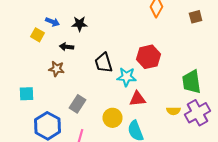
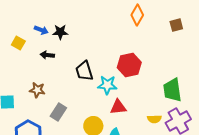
blue arrow: (52, 22) -> (41, 30), moved
brown star: (56, 69) -> (37, 90), moved

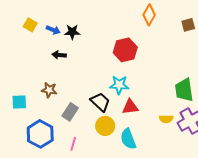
yellow square: (18, 43) -> (30, 25), moved
red hexagon: (129, 65) -> (125, 50), moved
black trapezoid: (84, 71) -> (100, 102), moved, turned 150

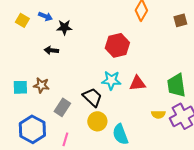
blue arrow: (53, 30) -> (45, 16), moved
cyan square: (19, 102) -> (20, 87), moved
red triangle: (130, 107) -> (137, 83), moved

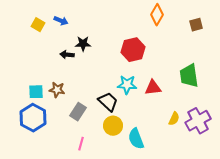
black star: (64, 27) -> (83, 44), moved
green trapezoid: (176, 85) -> (189, 76), moved
yellow semicircle: (158, 114) -> (174, 119), turned -64
blue hexagon: (32, 129) -> (33, 118), moved

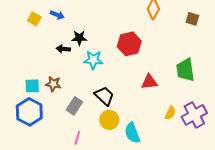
brown square: (196, 25) -> (192, 19), turned 32
cyan star: (127, 85) -> (93, 60), moved

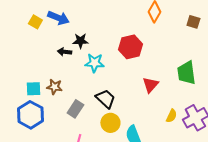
blue arrow: (57, 15) -> (58, 18), size x1.5
red triangle: (149, 82) -> (150, 85), turned -42

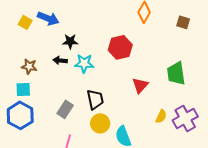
black arrow: (64, 52) -> (60, 60), moved
brown star: (54, 87) -> (29, 66), moved
black trapezoid: (105, 99) -> (95, 99), turned 35

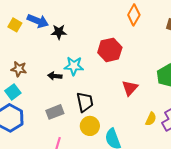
black star: (70, 41) -> (59, 32), moved
black arrow: (60, 60) -> (55, 76), moved
cyan square: (23, 89) -> (13, 92), turned -35
gray rectangle: (65, 109) -> (55, 112), turned 36

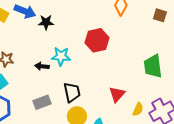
red triangle: (130, 88) -> (117, 94), moved

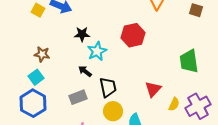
black star: (46, 22) -> (82, 34), moved
cyan star: (61, 56) -> (97, 51), turned -30
black arrow: (42, 66) -> (85, 71), moved, turned 32

